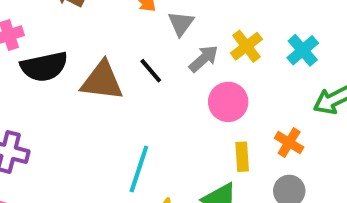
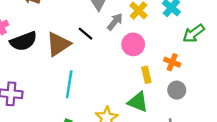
brown triangle: (102, 81) -> (58, 44), turned -32
cyan line: (139, 169) -> (69, 84), moved

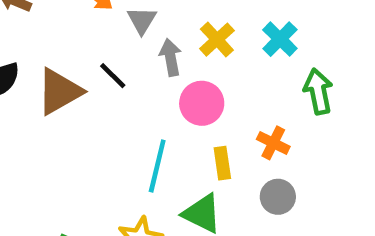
gray arrow: (115, 22) -> (170, 57), turned -54
green arrow: (194, 33) -> (318, 91), turned 110
cyan line: (69, 84) -> (157, 166), moved

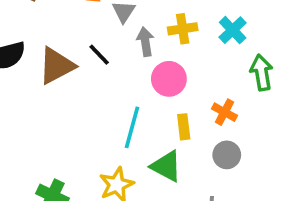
yellow cross: (217, 40) -> (183, 29), turned 32

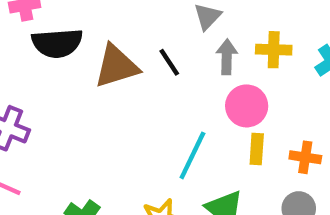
orange cross: (225, 112) -> (305, 157), turned -30
yellow rectangle: (184, 127) -> (257, 149), moved

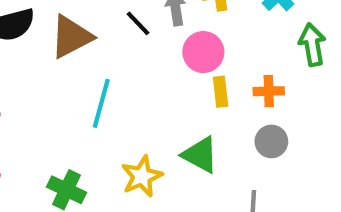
black line: (169, 62) -> (138, 23), moved
cyan line: (192, 155) -> (101, 103), moved

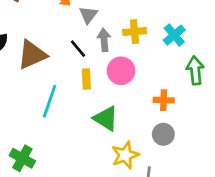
yellow rectangle: (221, 92) -> (86, 79), moved
green triangle: (200, 155) -> (106, 118), moved
yellow star: (142, 176) -> (125, 155), moved

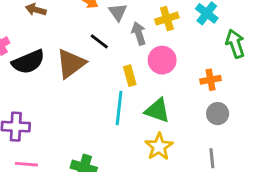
black line: (78, 49) -> (99, 41), moved
cyan line: (50, 101) -> (119, 108), moved
yellow star: (125, 155) -> (159, 147), moved

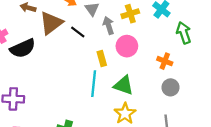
brown triangle: (71, 64) -> (51, 23), moved
orange cross: (211, 80) -> (165, 61), turned 32

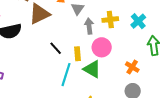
black line: (78, 32) -> (56, 48), moved
green triangle: (124, 85) -> (92, 69), moved

